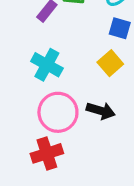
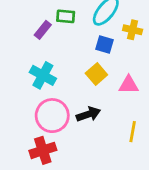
black arrow: (101, 111) -> (88, 114), turned -35

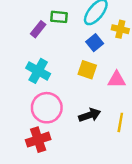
blue square: (104, 45) -> (95, 43), turned 35
yellow square: (96, 74) -> (87, 70), turned -30
black arrow: (88, 114) -> (90, 115), moved

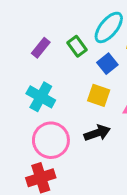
green rectangle: (59, 17) -> (77, 46), moved, turned 49
black arrow: (90, 115) -> (97, 133), moved

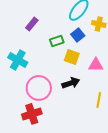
green rectangle: (77, 46) -> (57, 41), moved, turned -72
cyan cross: (41, 97) -> (18, 60), moved

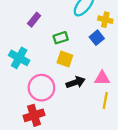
blue square: (78, 35) -> (97, 38), moved
yellow square: (72, 57) -> (65, 59), moved
pink triangle: (96, 65) -> (102, 78), moved

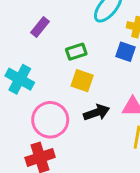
blue square: (97, 38) -> (125, 52), turned -32

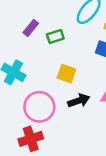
green rectangle: (76, 52) -> (55, 37), moved

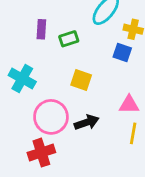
purple rectangle: (31, 28) -> (41, 29), turned -35
black arrow: (79, 101) -> (87, 122), moved

